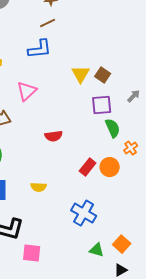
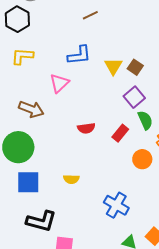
brown line: (48, 23) -> (90, 15), moved
blue L-shape: (40, 49) -> (79, 55), moved
purple square: (102, 105) -> (134, 97), turned -35
red rectangle: (88, 167) -> (120, 133), moved

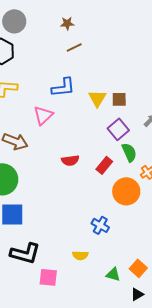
brown square: (135, 67) -> (119, 99), turned -35
orange circle: (142, 159) -> (126, 191), size x1.4
yellow semicircle: (71, 179) -> (80, 255), moved
blue cross: (116, 205) -> (100, 225), moved, size x0.7

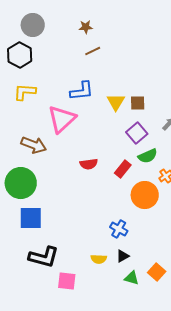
pink triangle: (43, 115) -> (62, 119), size x1.4
green semicircle: (129, 152) -> (148, 156), turned 90
black triangle: (137, 294) -> (123, 256), moved

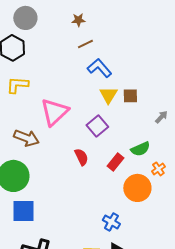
blue L-shape: (82, 91) -> (99, 68), moved, turned -125
purple square: (137, 133) -> (97, 126), moved
red semicircle: (89, 164) -> (81, 157), turned -108

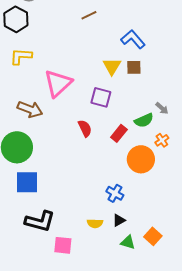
blue L-shape: (99, 68) -> (133, 39), moved
gray arrow: (161, 117) -> (162, 108), moved, turned 88
purple square: (97, 126) -> (101, 97), turned -35

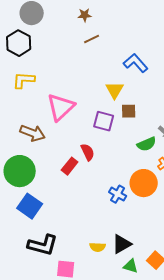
brown square: (134, 67) -> (129, 111), moved
red rectangle: (119, 133) -> (70, 166), moved
blue square: (27, 182) -> (30, 206), turned 35
blue cross: (115, 193) -> (118, 194), moved
black triangle: (119, 220) -> (122, 244), size x1.5

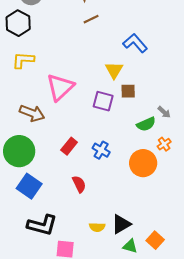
red semicircle: (88, 152) -> (79, 184), moved
blue cross: (118, 194) -> (101, 150), moved

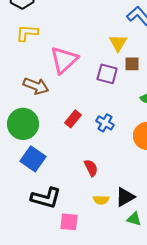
red semicircle: (79, 184) -> (91, 168), moved

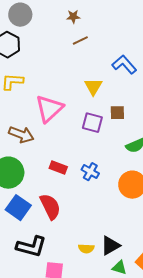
yellow triangle: (118, 43) -> (93, 87), moved
red rectangle: (73, 119) -> (58, 168), turned 72
red semicircle: (91, 168) -> (50, 207), moved, size x1.5

